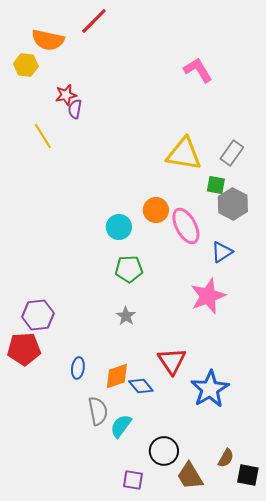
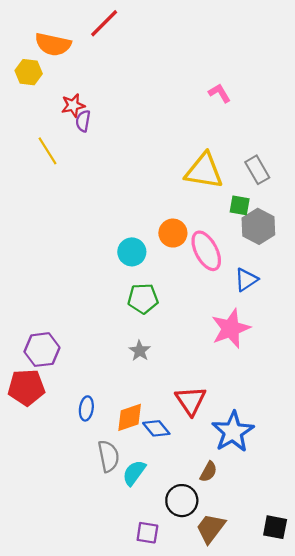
pink L-shape: (198, 70) -> (220, 93), moved, size x0.7
gray rectangle: (232, 153) -> (257, 170), turned -65
brown semicircle: (226, 458) -> (208, 472), moved
brown trapezoid: (190, 476) -> (211, 528), turned 68

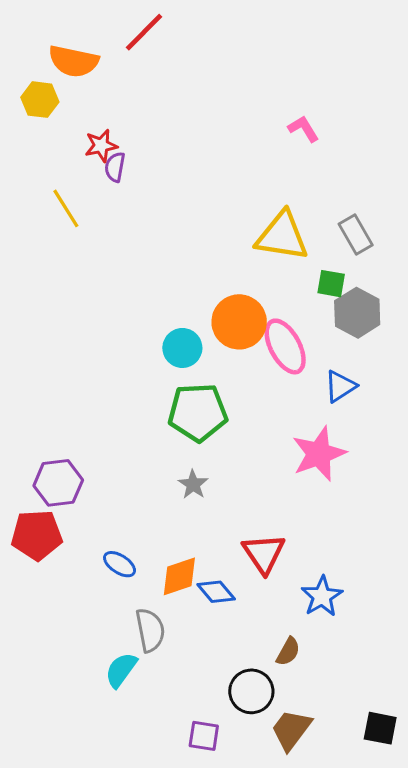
orange circle: (173, 233) -> (239, 322), size x1.4
green pentagon: (143, 299) -> (198, 412), size x1.4
blue ellipse: (86, 408) -> (120, 564), turned -65
blue star: (233, 432) -> (322, 596), size x0.7
cyan semicircle: (134, 473) -> (121, 670), moved

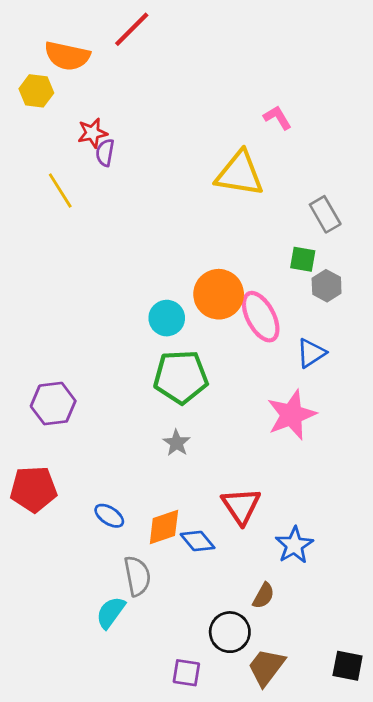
yellow triangle: (282, 236) -> (240, 174), moved
gray hexagon: (357, 313) -> (327, 286), size x0.7
purple hexagon: (58, 483) -> (53, 404), moved

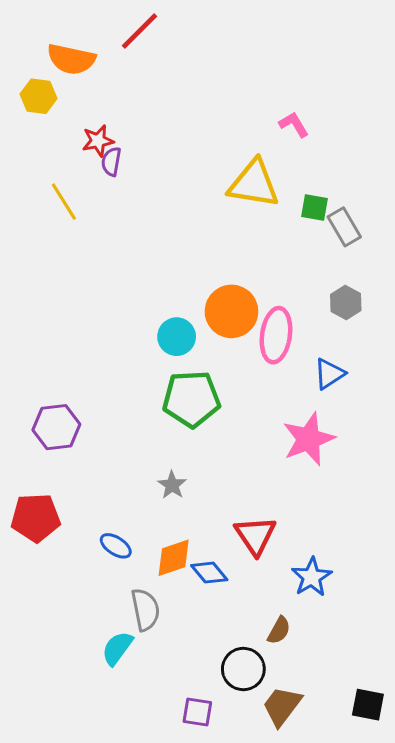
green square: (303, 259) -> (315, 208), moved
pink ellipse: (261, 317) -> (276, 335), turned 36
gray star: (177, 443) -> (172, 485), moved

